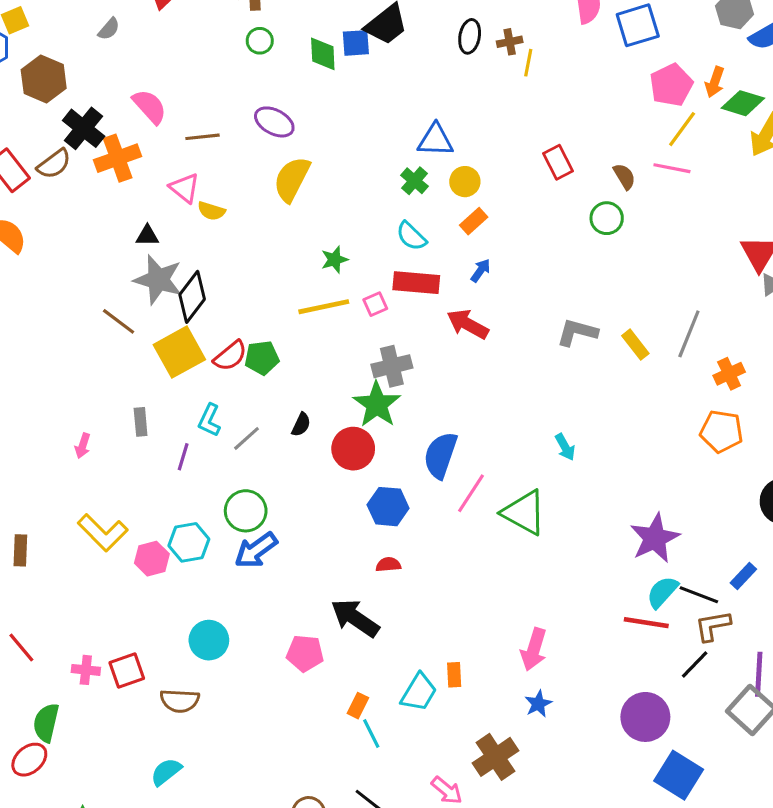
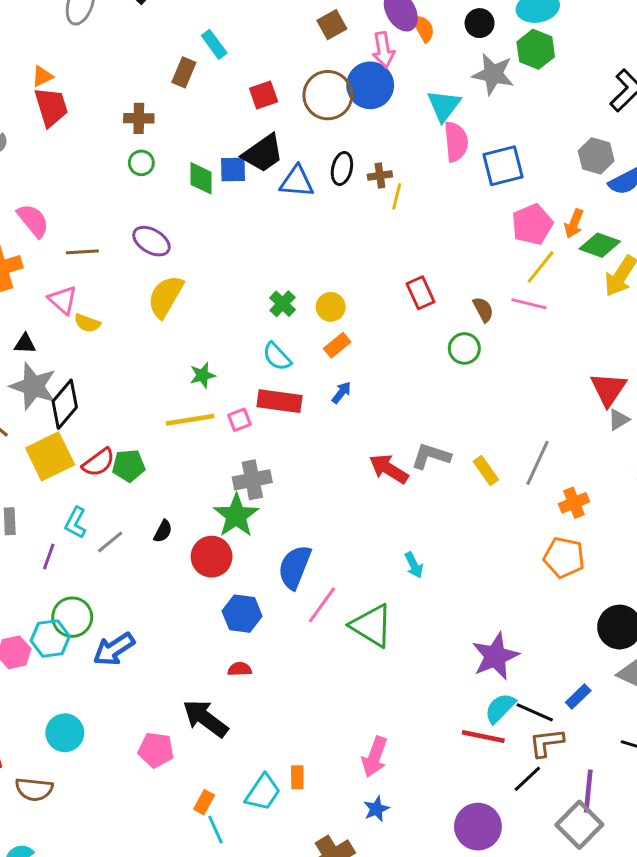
blue triangle: (435, 140) -> (297, 182), moved
red arrow: (468, 324) -> (389, 469), moved
green circle: (246, 511) -> (72, 617), moved

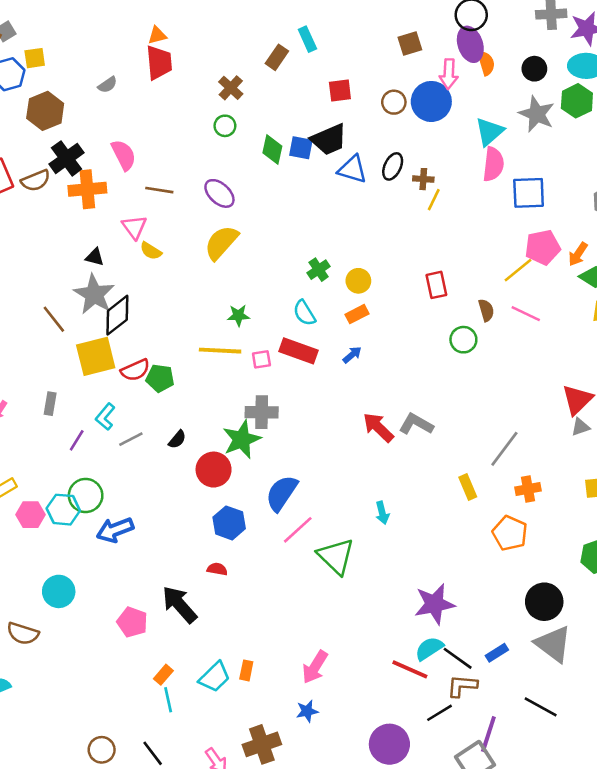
brown circle: (328, 95) -> (394, 102), size x0.6
brown cross: (139, 118) -> (231, 88), turned 30
yellow line: (541, 267) -> (518, 270), moved
yellow rectangle: (486, 470) -> (468, 487), moved

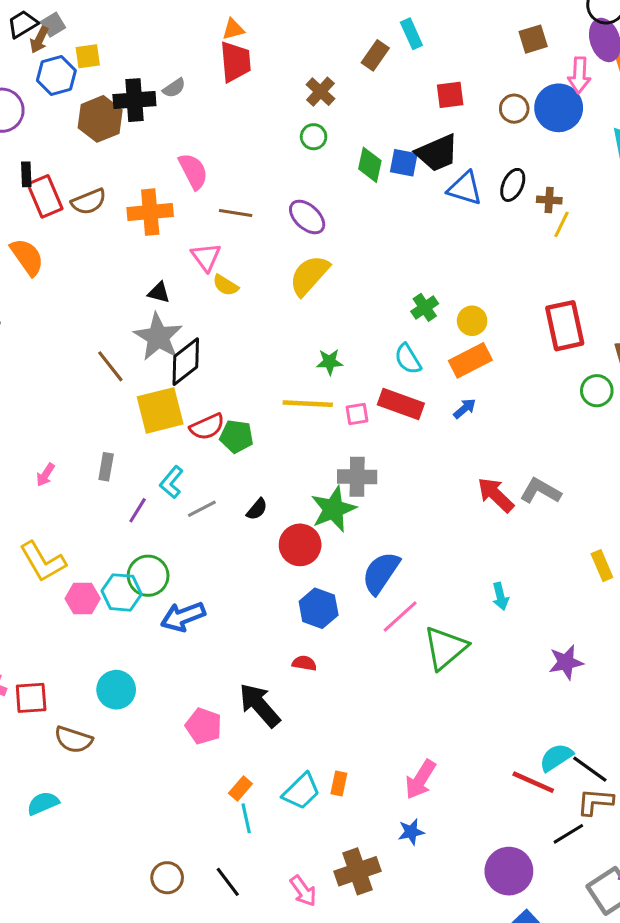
black cross: (67, 158) -> (134, 100), moved, turned 32
red rectangle: (436, 285) -> (565, 326), size x1.5
orange rectangle: (357, 314) -> (470, 360), size x1.5
green triangle: (336, 556) -> (445, 648), turned 36
purple star: (434, 604) -> (566, 662), moved, size x0.7

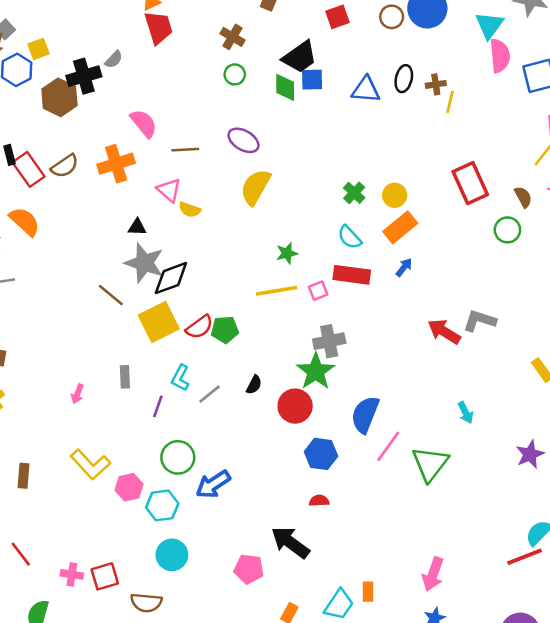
black trapezoid: (437, 153) -> (300, 57), moved
black diamond: (186, 362) -> (171, 278), turned 30
cyan hexagon: (122, 592) -> (162, 505), moved
red line: (533, 782) -> (525, 557), turned -33

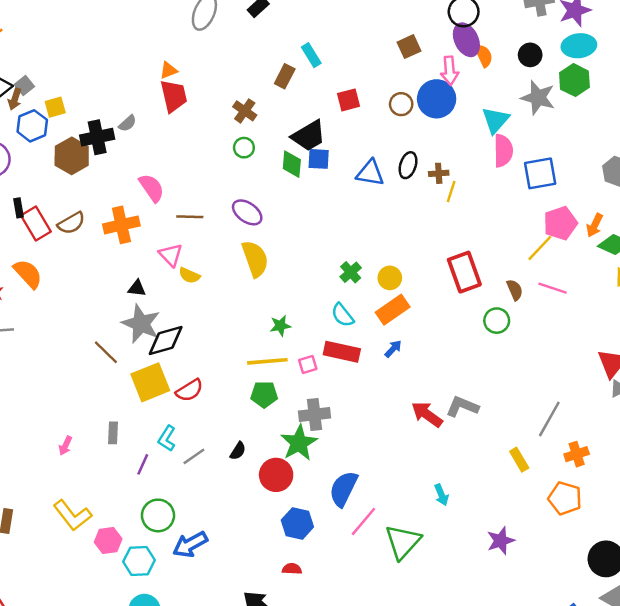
yellow semicircle: (255, 187) -> (255, 259), turned 126
green pentagon: (225, 330) -> (264, 394), moved

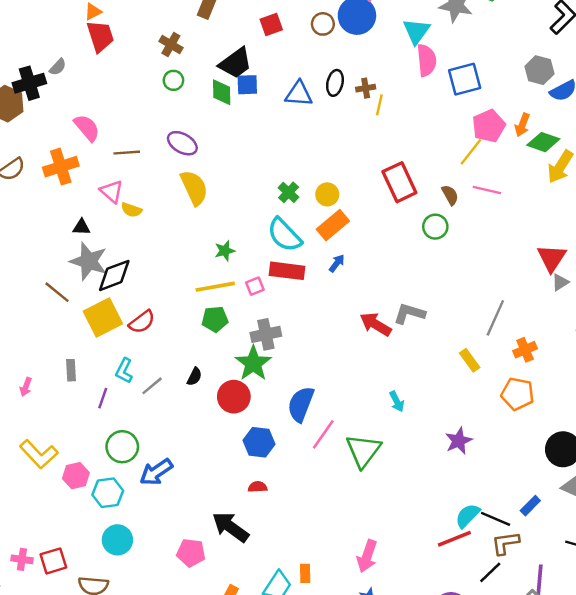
cyan semicircle: (343, 315) -> (285, 235), size x1.5

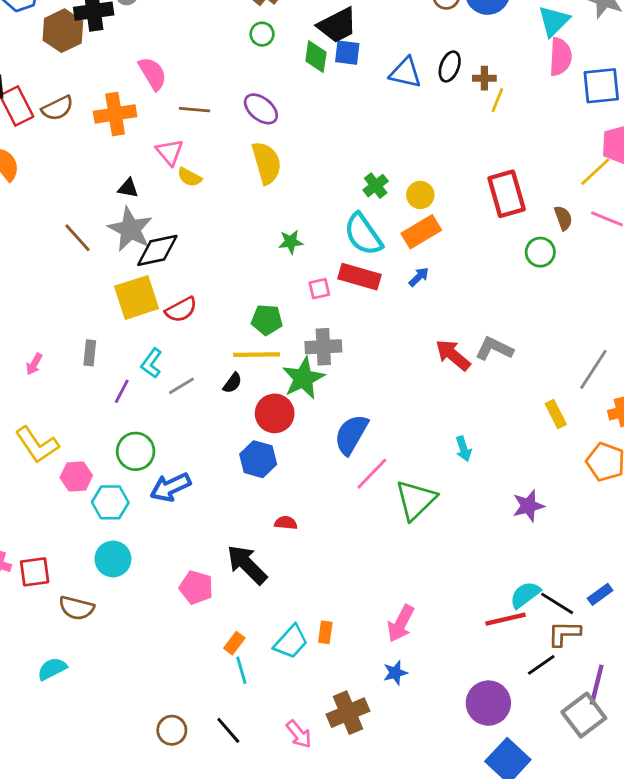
yellow line: (215, 287) -> (257, 355), moved
brown line: (57, 292) -> (78, 238), moved
blue hexagon: (259, 442) -> (258, 459), moved

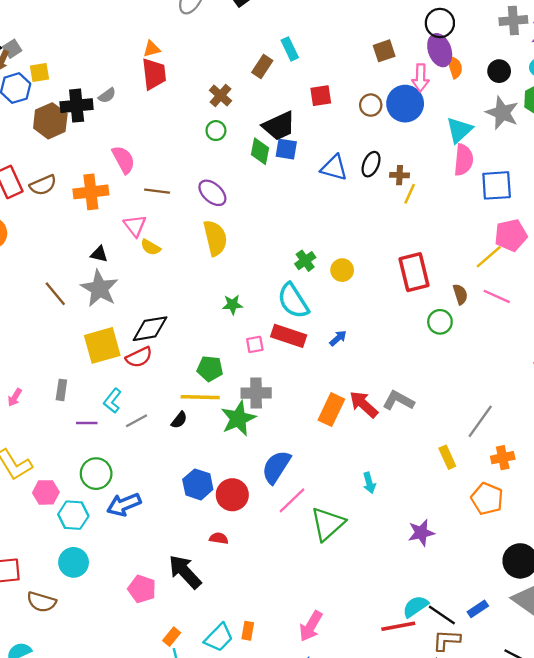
orange rectangle: (421, 232) -> (331, 410), moved, turned -36
black diamond: (157, 250) -> (150, 329), moved
purple line: (122, 391) -> (87, 423), turned 60
red circle: (275, 413) -> (232, 495), moved

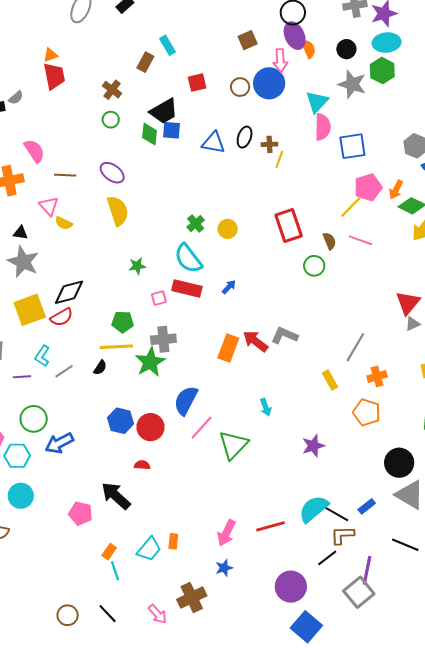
cyan semicircle: (415, 607) -> (314, 509), size x1.4
red line: (398, 626) -> (270, 526), moved

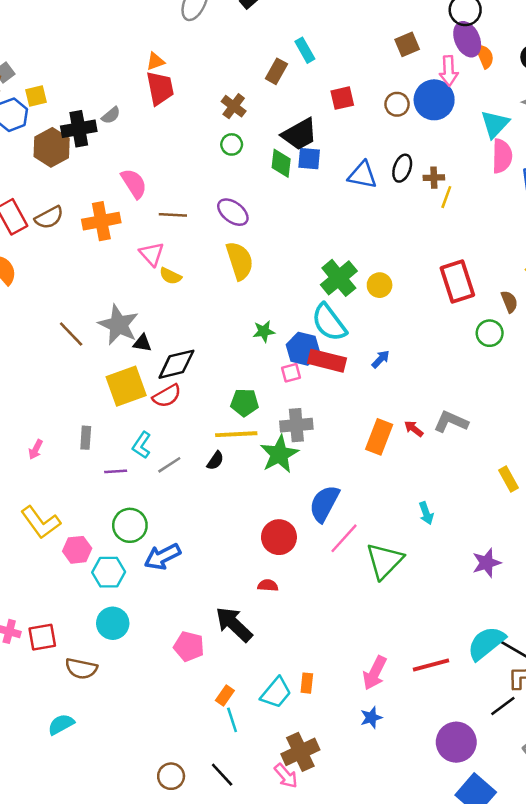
green cross: (196, 224) -> (339, 278), size x1.6
black triangle: (21, 233) -> (142, 343), moved
red arrow: (255, 341) -> (414, 429), size x0.6
blue hexagon: (121, 421) -> (303, 349), moved
brown cross: (192, 598) -> (300, 752), moved

